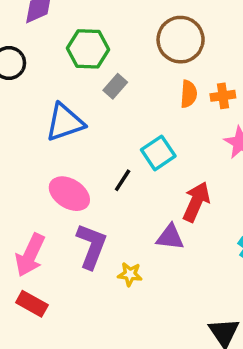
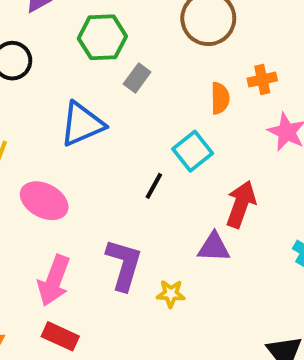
orange semicircle: (189, 94) -> (220, 98), moved
pink ellipse: (69, 194) -> (44, 201), moved

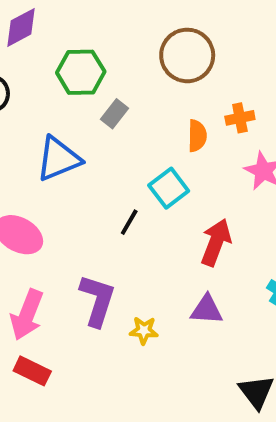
purple triangle: (214, 247) -> (207, 310), moved

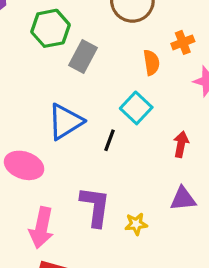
gray rectangle: (115, 114) -> (83, 57), size x1.4
blue triangle: (58, 159) -> (65, 122), moved
red arrow: (216, 242) -> (181, 144), size x0.7

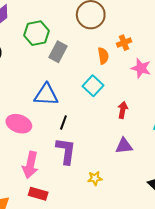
blue triangle: (65, 122) -> (46, 95), turned 35
black line: (110, 140) -> (63, 122), moved
yellow star: (136, 224) -> (95, 178), moved

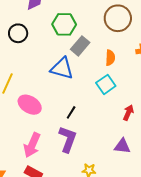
orange semicircle: (103, 56) -> (110, 58), moved
blue triangle: (46, 95) -> (62, 68), moved

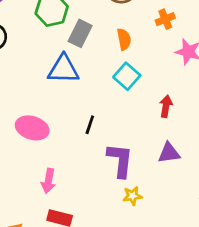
purple L-shape: (68, 139) -> (120, 160), moved
pink arrow: (32, 145) -> (48, 181), size x0.7

